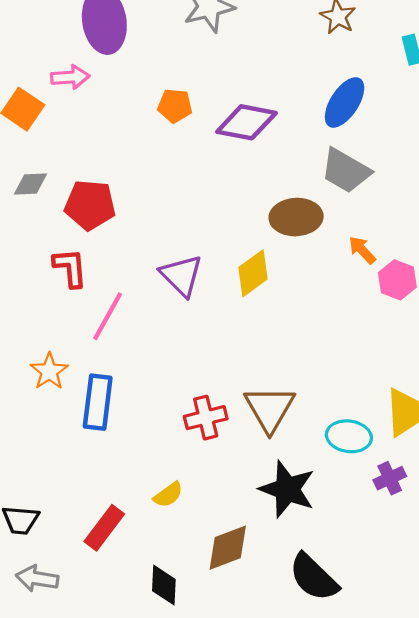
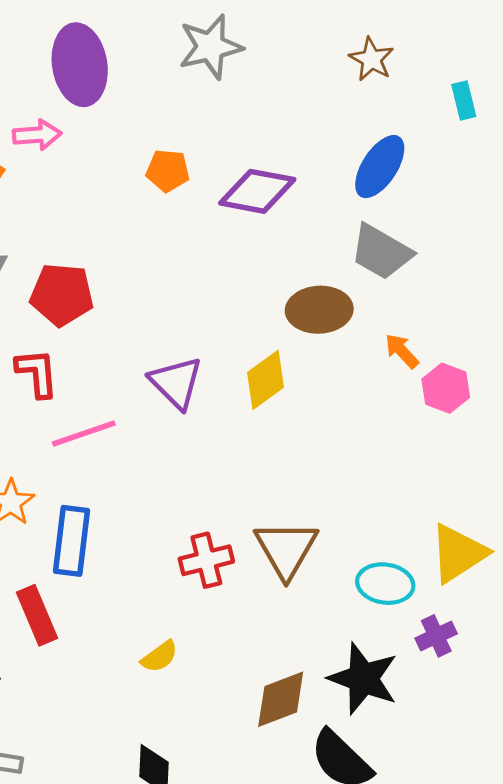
pink line: (108, 316) -> (84, 434), turned 42
black star: (287, 489) -> (363, 679), moved
red rectangle: (104, 528) -> (37, 615), moved, turned -60
brown diamond: (228, 548) -> (281, 699), moved

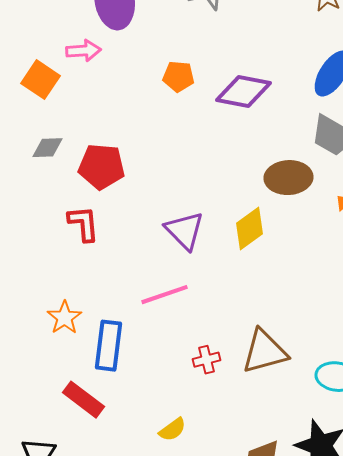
pink line: (84, 434) -> (164, 295), moved
brown triangle: (286, 549) -> (264, 352), turned 45
red cross: (206, 560) -> (206, 360), size x0.7
red rectangle: (37, 615) -> (84, 400), turned -30

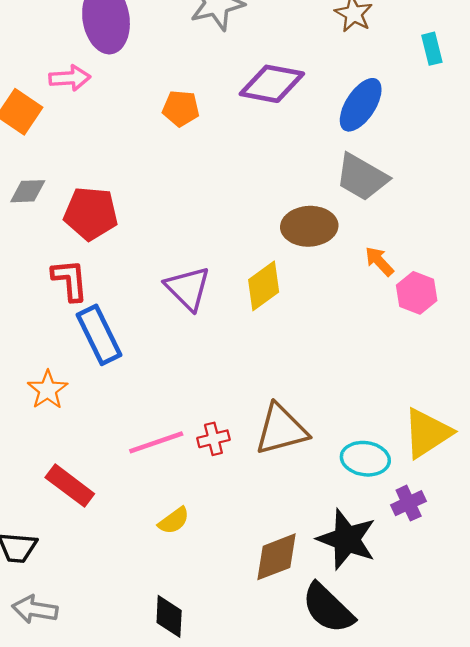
purple diamond: (244, 92) -> (272, 84), moved
pink line: (164, 295) -> (156, 442), moved
blue rectangle: (108, 346) -> (99, 335), moved, turned -33

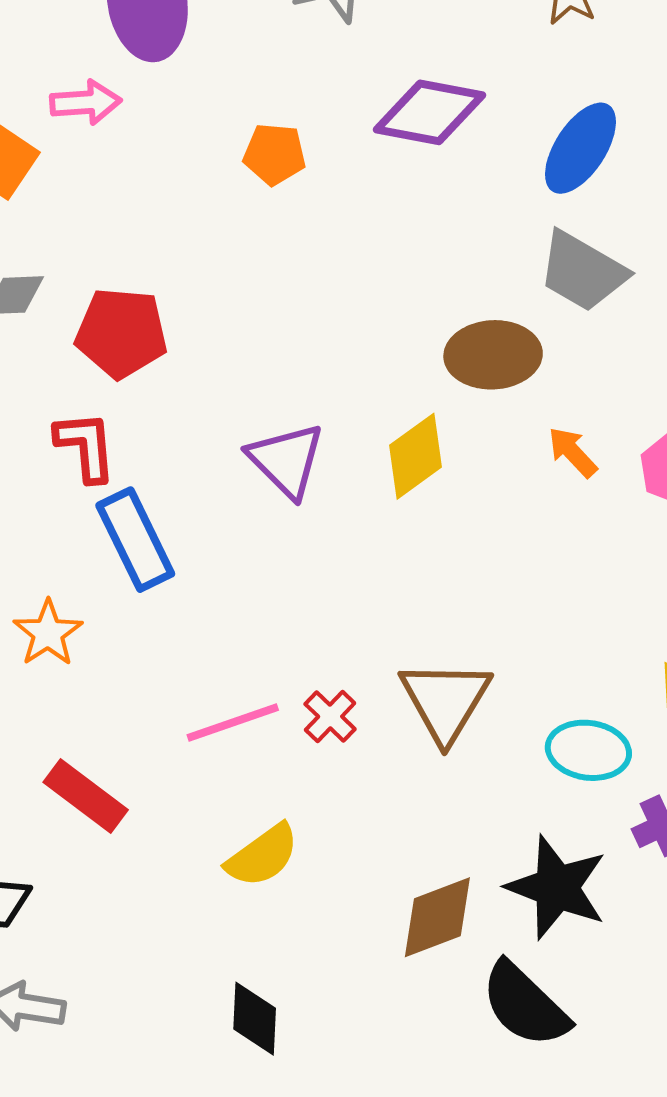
orange arrow: (379, 261) -> (573, 452), moved
brown triangle: (281, 430) -> (445, 701), turned -44
red cross: (213, 439) -> (330, 717), turned -32
yellow semicircle: (174, 521) -> (263, 856), size x1.4

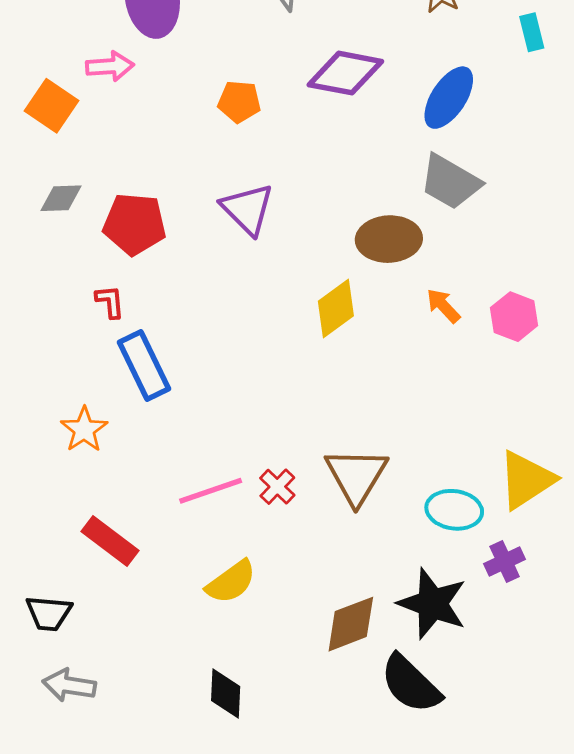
red L-shape: (86, 446) -> (110, 302), size x0.7
purple triangle: (286, 460) -> (247, 209), moved

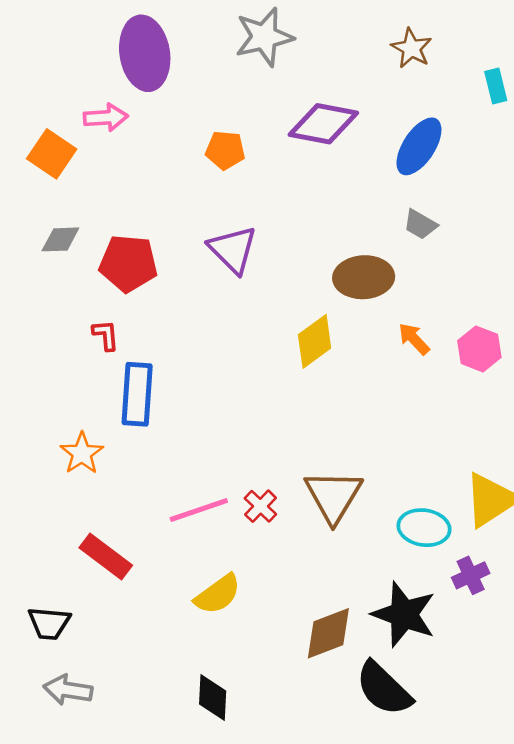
gray trapezoid: (450, 182) -> (420, 224), size x0.6
blue rectangle: (144, 366) -> (137, 394), turned 30

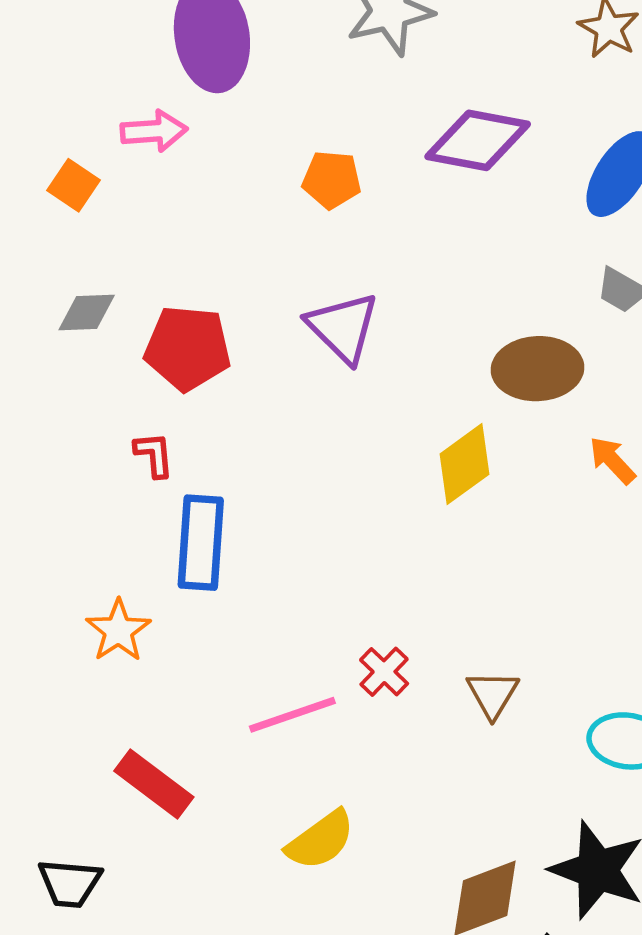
orange square: (52, 154) -> (73, 185), size x0.7
brown triangle: (333, 496) -> (493, 694), size x0.6
red cross: (260, 506) -> (384, 672), moved

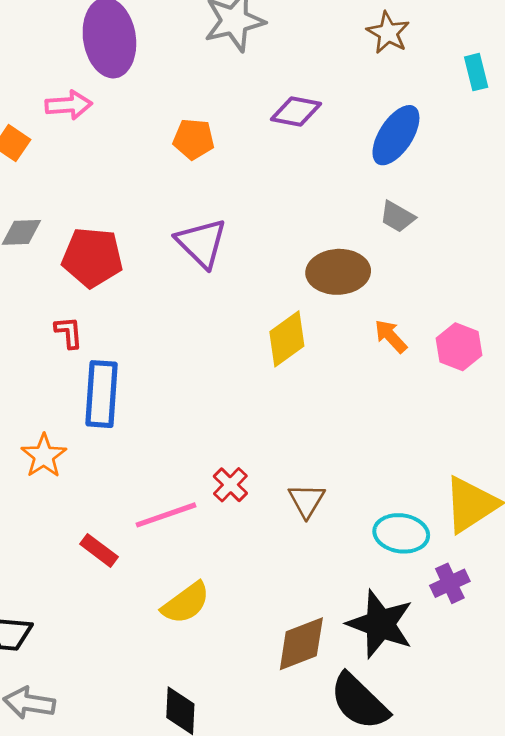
purple diamond: (478, 140) -> (296, 112), size x0.7
red rectangle: (154, 784) -> (99, 550), moved, size x0.7

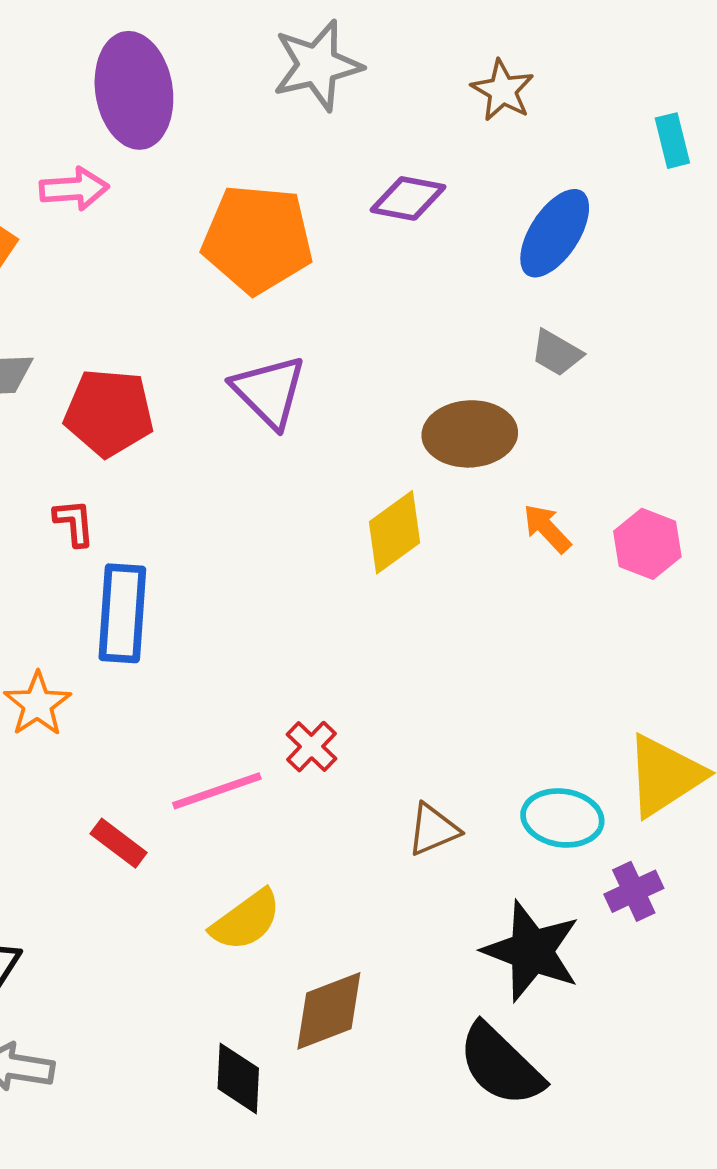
brown star: (388, 33) -> (503, 90), moved
orange pentagon: (194, 139) -> (257, 239), size x1.8
brown triangle: (307, 501) -> (433, 830), moved, turned 36
brown diamond: (301, 644) -> (329, 1011), moved

